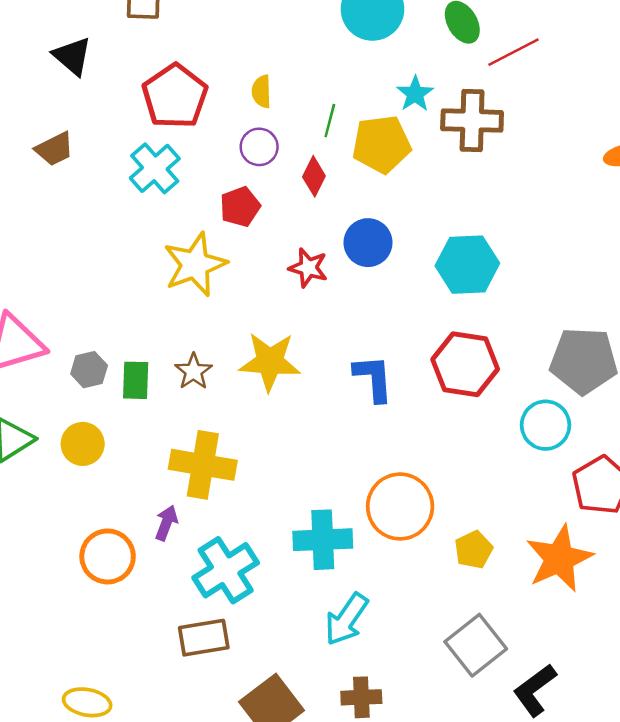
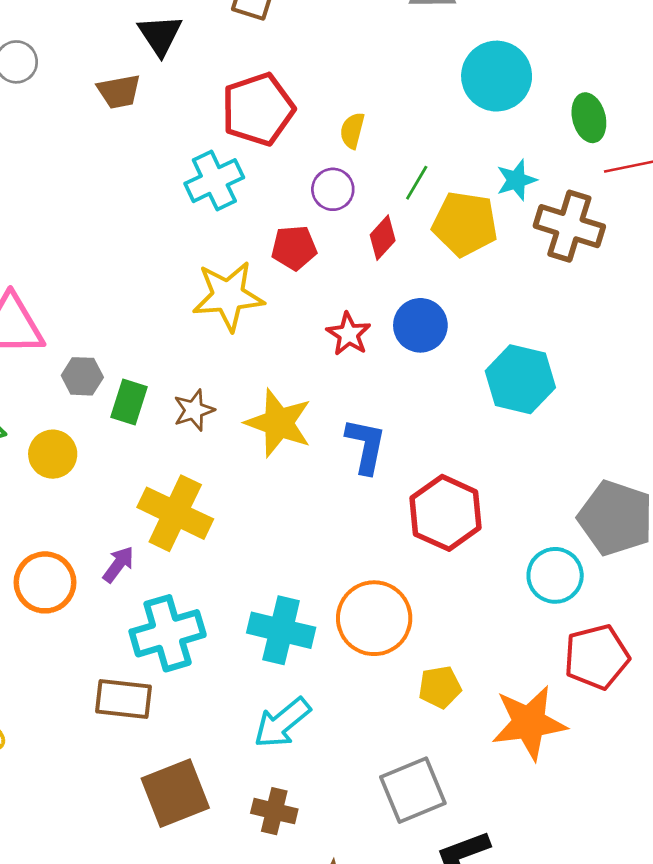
brown trapezoid: (54, 149) -> (119, 91), moved
red hexagon: (465, 364) -> (446, 513), moved
blue L-shape: (373, 378) -> (366, 446), moved

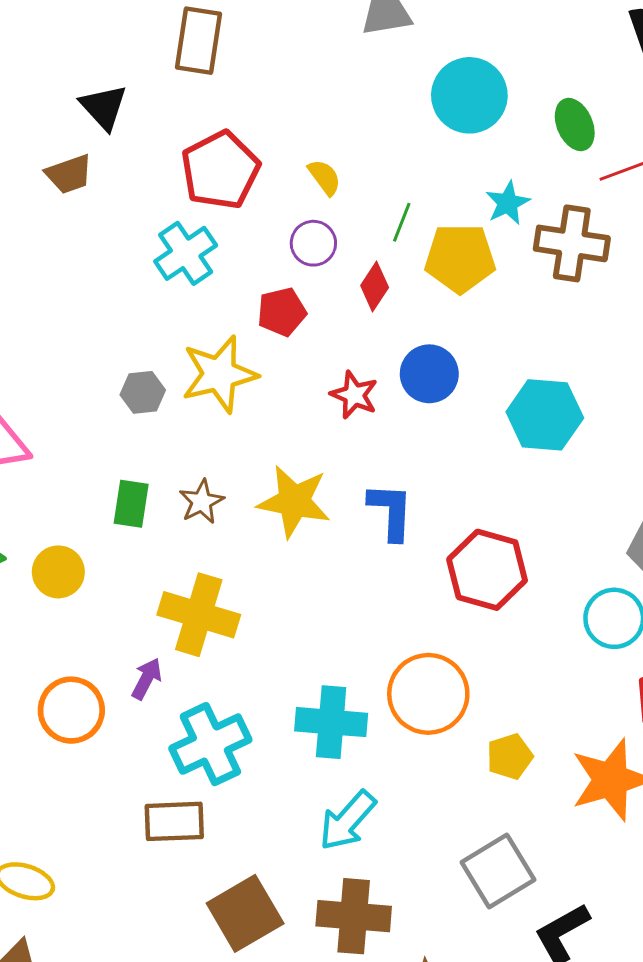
yellow semicircle: (352, 131) -> (324, 177), turned 138
gray hexagon: (82, 376) -> (143, 392), moved
brown cross: (274, 811) -> (354, 916), size x1.5

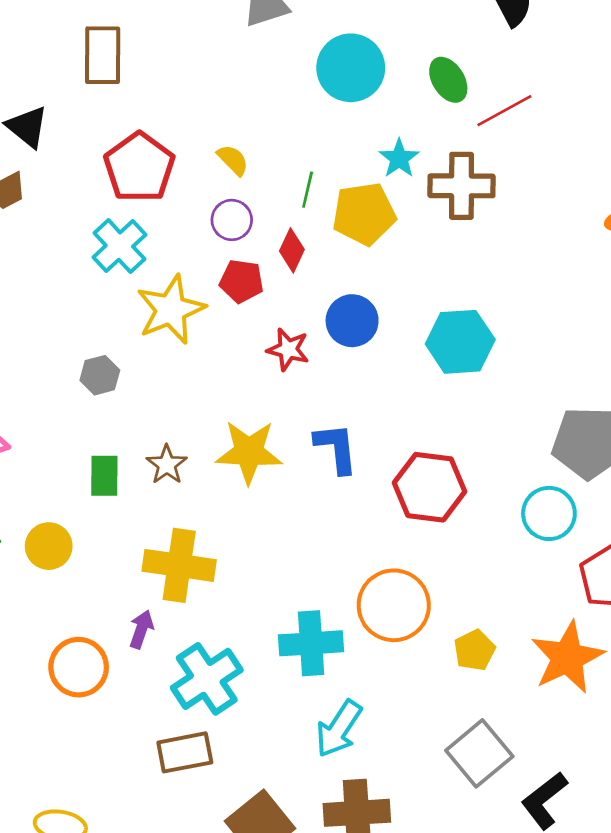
red pentagon: (282, 312) -> (241, 281), moved, turned 30
yellow star: (219, 374) -> (171, 310), moved

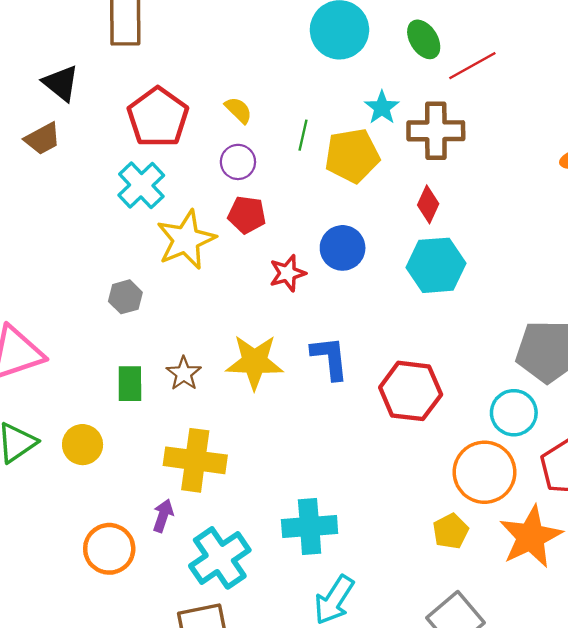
red diamond: (292, 250) -> (428, 204), moved
red star: (288, 349) -> (288, 273), turned -30
orange circle: (394, 605) -> (485, 472), moved

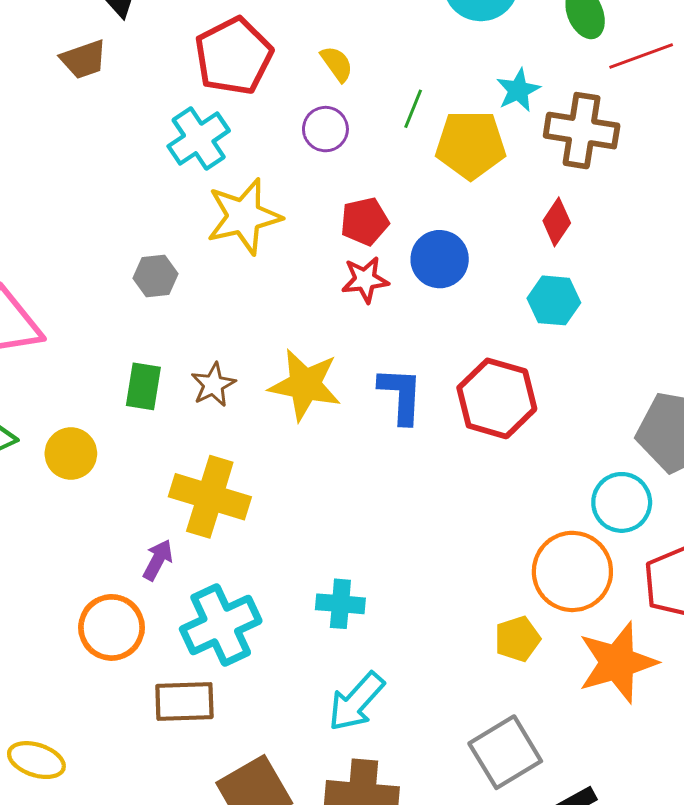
red pentagon: (247, 215) -> (365, 221), moved, turned -30
cyan hexagon: (436, 265) -> (554, 300), size x0.7
red hexagon: (411, 391) -> (497, 398), moved
cyan cross: (310, 526) -> (340, 604), size x0.7
orange circle: (109, 549) -> (112, 627), moved

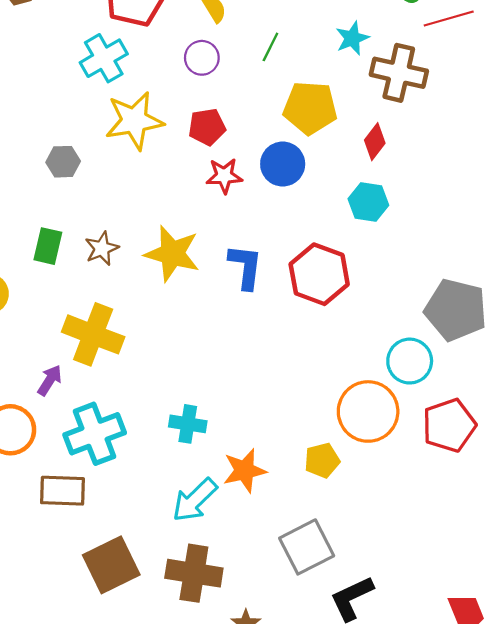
yellow pentagon: (471, 145) -> (310, 108), moved
red pentagon: (365, 221) -> (207, 127), moved
orange star: (617, 662) -> (245, 471), moved, size x0.7

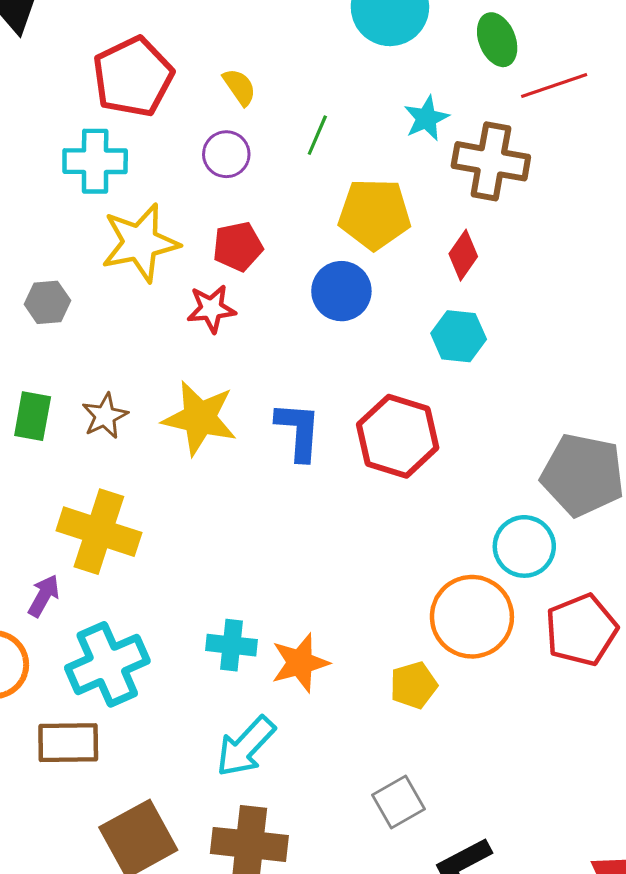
cyan cross: (104, 58) -> (95, 161), turned 33
red star: (224, 176) -> (211, 309), moved
orange star: (245, 471) -> (300, 663), moved
gray square: (307, 547) -> (399, 802), size x0.7

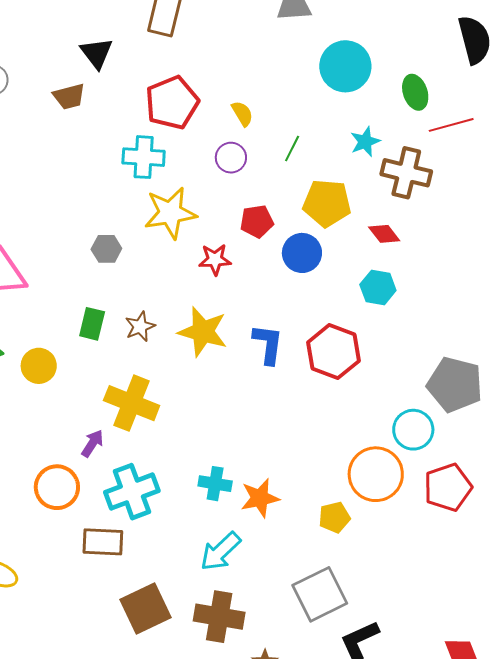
red pentagon: (238, 246) -> (257, 221), moved
red diamond: (463, 255) -> (384, 234), turned -76
gray square: (399, 802) -> (320, 594), size x1.6

